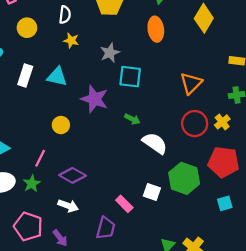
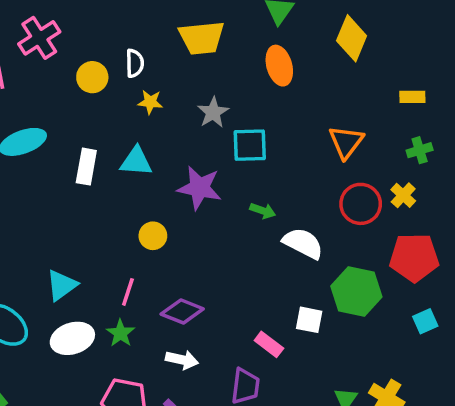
yellow circle: (27, 28) -> (92, 77), moved

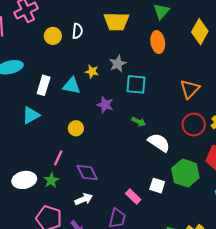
yellow star: (150, 102) -> (92, 71), moved
purple star: (199, 188) -> (105, 105), size x0.7
cyan triangle: (62, 285) -> (31, 115), moved
purple diamond: (182, 312) -> (87, 172), turned 35
white arrow: (182, 360) -> (84, 199), turned -42

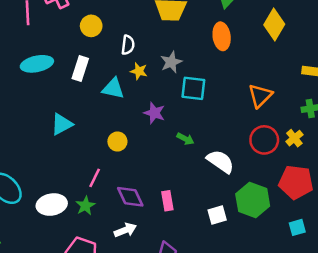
white semicircle: (77, 31) -> (128, 45), moved
white rectangle: (44, 85) -> (80, 69), moved
green arrow: (139, 122) -> (185, 139), moved
white square: (157, 186) -> (217, 215), turned -35
pink rectangle: (133, 197) -> (167, 201), moved, turned 35

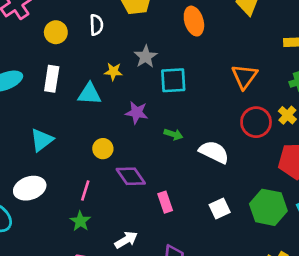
white semicircle: (128, 45) -> (96, 25), moved
purple diamond: (130, 197) -> (131, 176), moved
green hexagon: (253, 200) -> (268, 207), moved
white ellipse: (52, 205) -> (30, 188), moved

